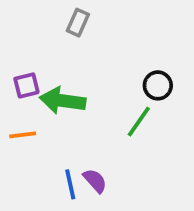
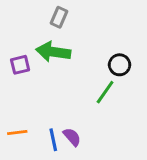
green arrow: (63, 101) -> (53, 52), moved
orange line: (23, 135) -> (17, 133), moved

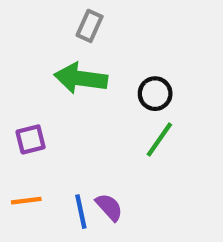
purple square: (20, 65) -> (31, 139), moved
black circle: (120, 65) -> (155, 94), moved

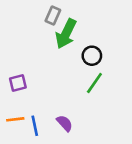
green arrow: (81, 78) -> (66, 34), moved, turned -72
blue line: (81, 212) -> (35, 126), moved

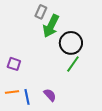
black circle: (92, 56) -> (71, 43), size x1.5
purple square: (18, 83) -> (14, 64), turned 32

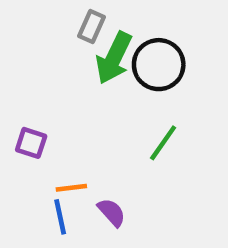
black circle: (71, 43) -> (159, 65), moved
orange line: (12, 92) -> (71, 188), moved

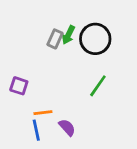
gray rectangle: (91, 27) -> (55, 39), moved
green arrow: (114, 58) -> (68, 35), size x0.6

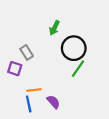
gray rectangle: (55, 39) -> (27, 52), moved, turned -56
black circle: (95, 39) -> (74, 48), moved

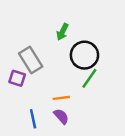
gray rectangle: (27, 52) -> (31, 60), size x1.5
orange line: (34, 90) -> (61, 98), moved

